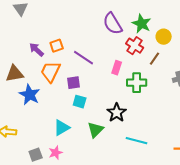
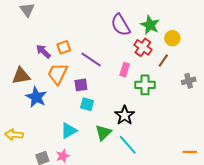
cyan line: (137, 141) -> (128, 145), moved, turned 35

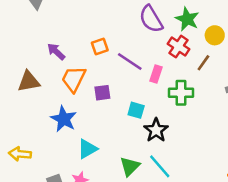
orange square: (64, 47) -> (100, 47), moved
purple line: (91, 60) -> (130, 62), moved
blue star: (36, 97) -> (64, 119), moved
cyan square: (87, 104) -> (136, 110), moved
green triangle: (103, 133) -> (130, 166), moved

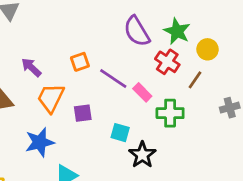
pink rectangle: (156, 74) -> (142, 92), turned -63
blue star: (64, 119) -> (40, 142), turned 30

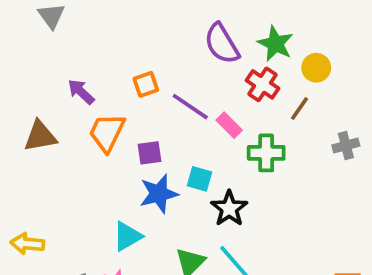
blue star: (40, 142) -> (159, 194), moved

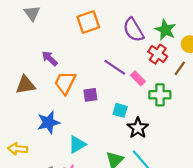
orange square: (146, 84) -> (88, 22), moved, size x1.5
blue star: (159, 194) -> (49, 122), moved

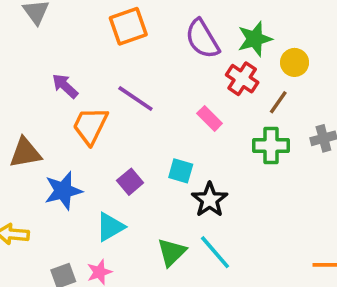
green star: (165, 30) -> (255, 39), turned 30
purple line: (115, 67) -> (135, 99), moved
brown triangle: (25, 85) -> (25, 153), moved
purple square: (90, 95) -> (130, 182), moved, turned -32
green cross: (160, 95) -> (271, 146), moved

